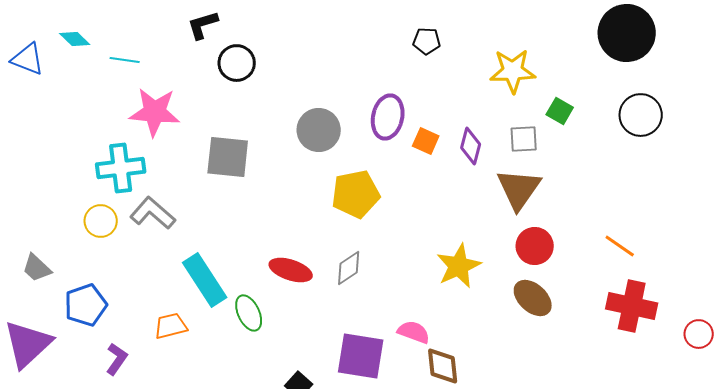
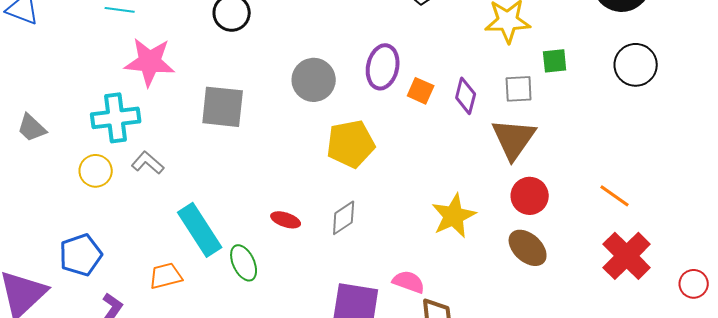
green square: (560, 111) -> (555, 61), turned -36
gray L-shape: (153, 213) -> (148, 163), size x0.7
gray trapezoid: (37, 268) -> (32, 128), moved
red ellipse: (291, 270) -> (286, 220), size x0.7
red cross: (632, 306) -> (627, 256), turned 33

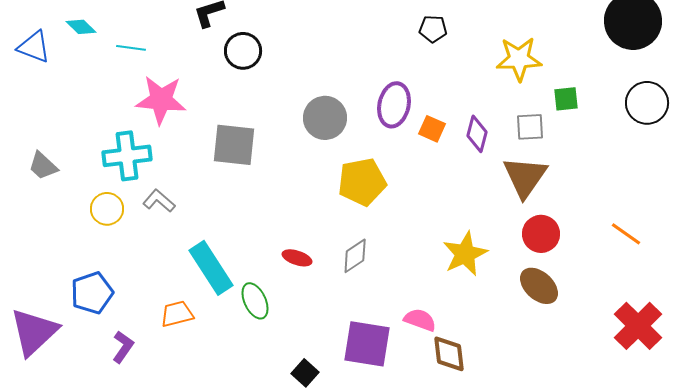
red cross: (627, 256) -> (638, 326), moved

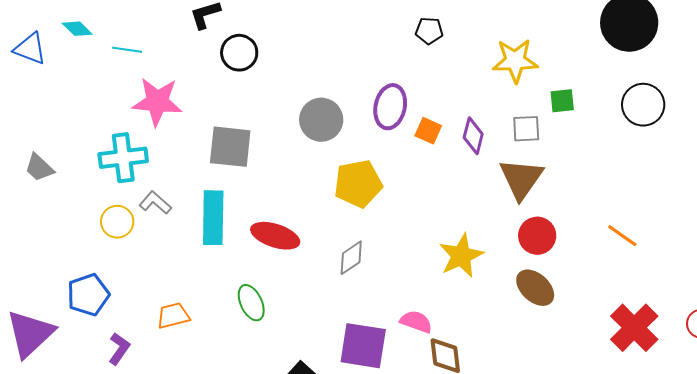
yellow circle: (107, 209) -> (117, 222), moved
red ellipse: (297, 258) -> (275, 236), moved, size x1.6
cyan rectangle: (211, 268) -> (213, 218), moved, turned 34

